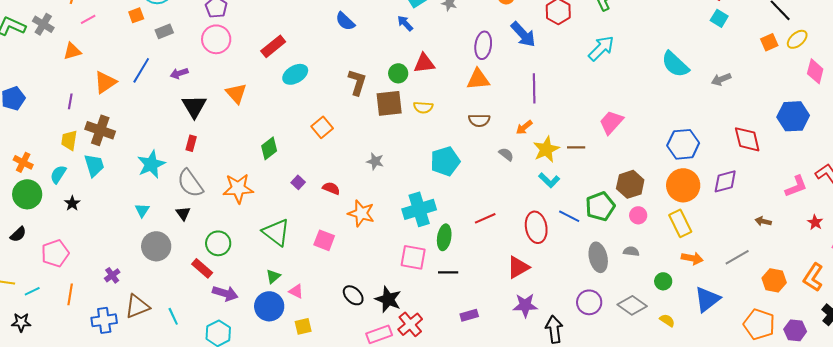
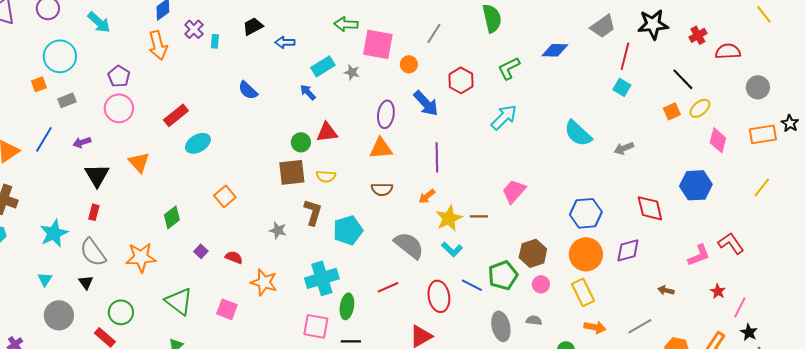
brown L-shape: (357, 82) -> (313, 212), moved
gray semicircle: (506, 154) -> (409, 245), moved, size x2.0

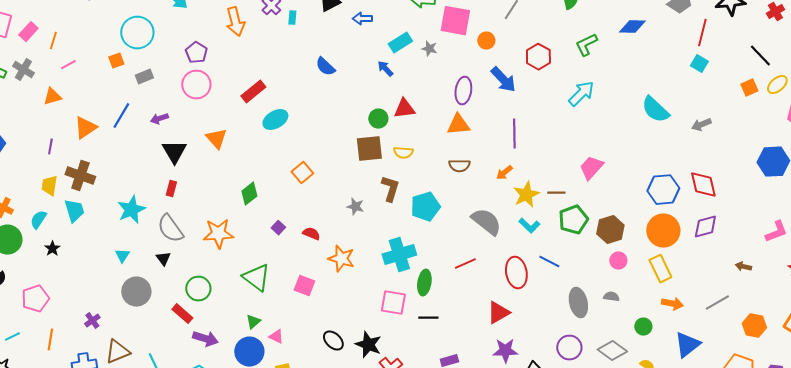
red diamond: (650, 208) -> (703, 185), moved
green pentagon: (503, 275) -> (573, 220), moved

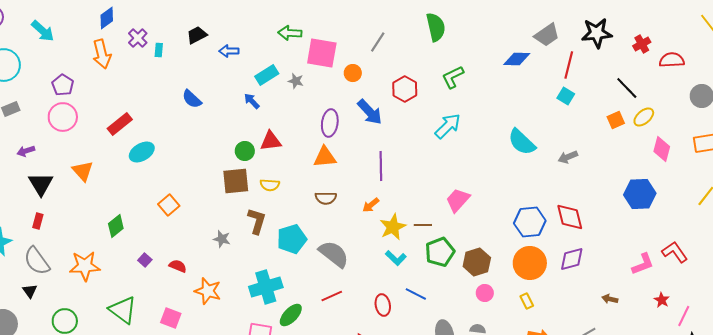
blue diamond: (632, 27) -> (517, 59), moved
gray semicircle: (486, 222) -> (334, 254), moved
yellow rectangle: (660, 269) -> (527, 301), size x0.6
red ellipse: (516, 273) -> (383, 305), size x0.7
green ellipse: (424, 283) -> (291, 315), turned 35

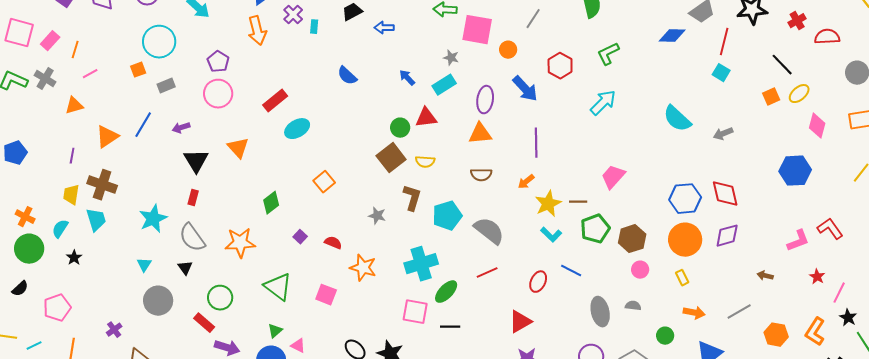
cyan rectangle: (267, 75) -> (444, 85), moved
brown square: (236, 181) -> (391, 158), turned -32
red ellipse: (383, 305) -> (538, 282), turned 35

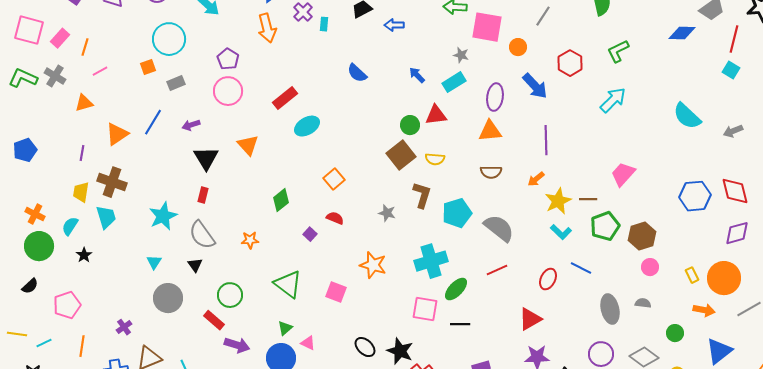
orange circle: (685, 240) -> (724, 278), moved
orange star: (240, 243) -> (250, 240), size x0.6
red semicircle: (333, 243) -> (335, 218), moved

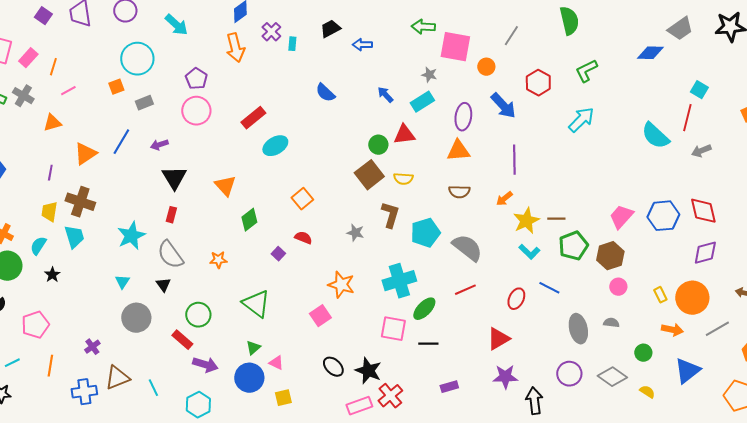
red line: (734, 39) -> (687, 118), moved
orange triangle: (248, 145) -> (225, 186), moved
pink trapezoid: (623, 174) -> (621, 217), moved
pink square: (336, 292) -> (320, 316), moved, turned 35

